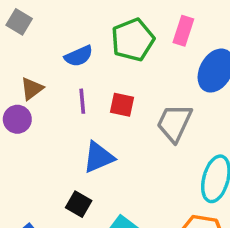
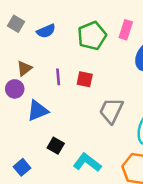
blue semicircle: (79, 56) -> (46, 31), moved
gray trapezoid: (174, 123) -> (111, 111), moved
blue triangle: (99, 157) -> (38, 111), moved

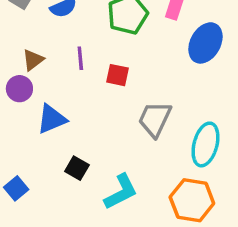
purple line: (58, 77) -> (80, 58), moved
cyan L-shape: (87, 163) -> (121, 192), turned 116
blue square: (22, 167) -> (16, 188), moved

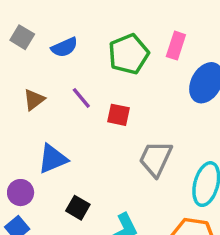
purple line: (80, 58) -> (81, 98), turned -35
purple circle: (19, 89) -> (21, 193), moved

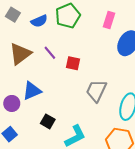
green pentagon: (129, 54) -> (68, 16), moved
brown triangle: (34, 100) -> (20, 54), size x1.6
purple circle: (21, 193) -> (12, 103), moved

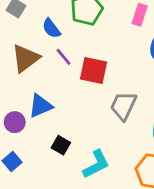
blue semicircle: (39, 21) -> (51, 28), moved, turned 77
red square: (73, 63) -> (93, 70), size x1.5

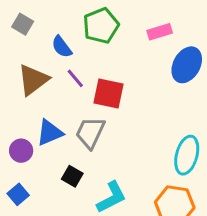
pink rectangle: (140, 15) -> (160, 32), turned 55
gray trapezoid: (123, 106) -> (90, 133), moved

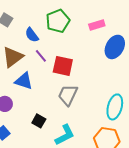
blue triangle: (50, 133) -> (24, 81), moved, turned 42
gray trapezoid: (90, 133) -> (68, 95), moved

